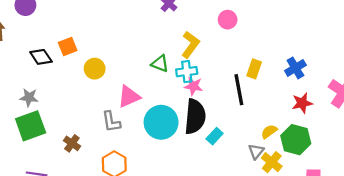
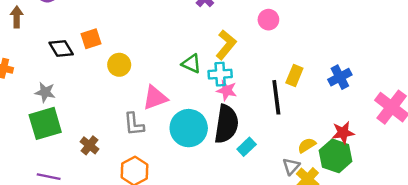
red star: (302, 103) -> (343, 133), moved

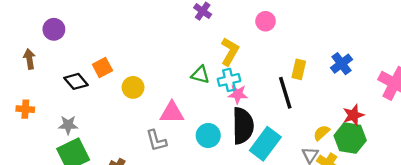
pink triangle: (155, 98) -> (172, 113), turned 30
cyan circle: (189, 128) -> (208, 135), size x0.7
cyan rectangle: (247, 147) -> (265, 144), size x1.8

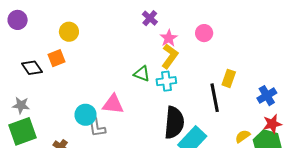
blue cross: (342, 64) -> (267, 96), moved
yellow circle: (133, 87) -> (69, 32), moved
pink star: (238, 94) -> (169, 38), moved, turned 30
cyan circle: (208, 135) -> (86, 115), moved

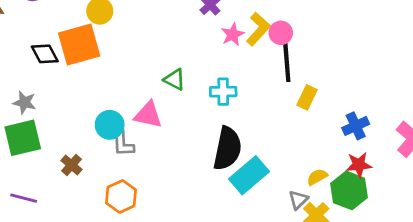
yellow L-shape: (170, 56) -> (258, 29), moved
orange square: (57, 58) -> (79, 45), size x1.8
green triangle: (142, 74) -> (175, 80), moved
black line: (215, 98) -> (287, 63), moved

